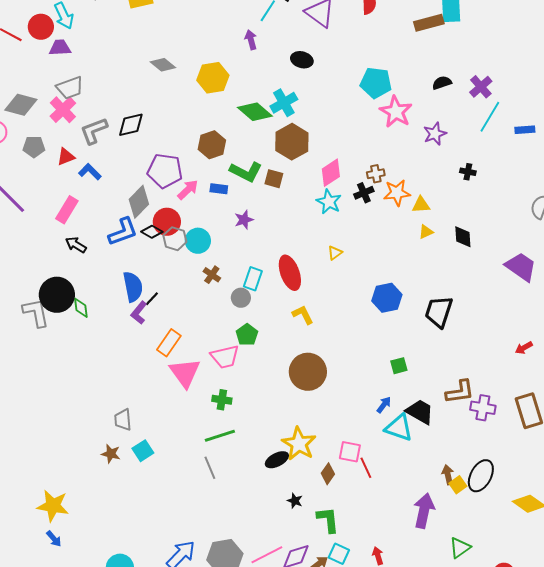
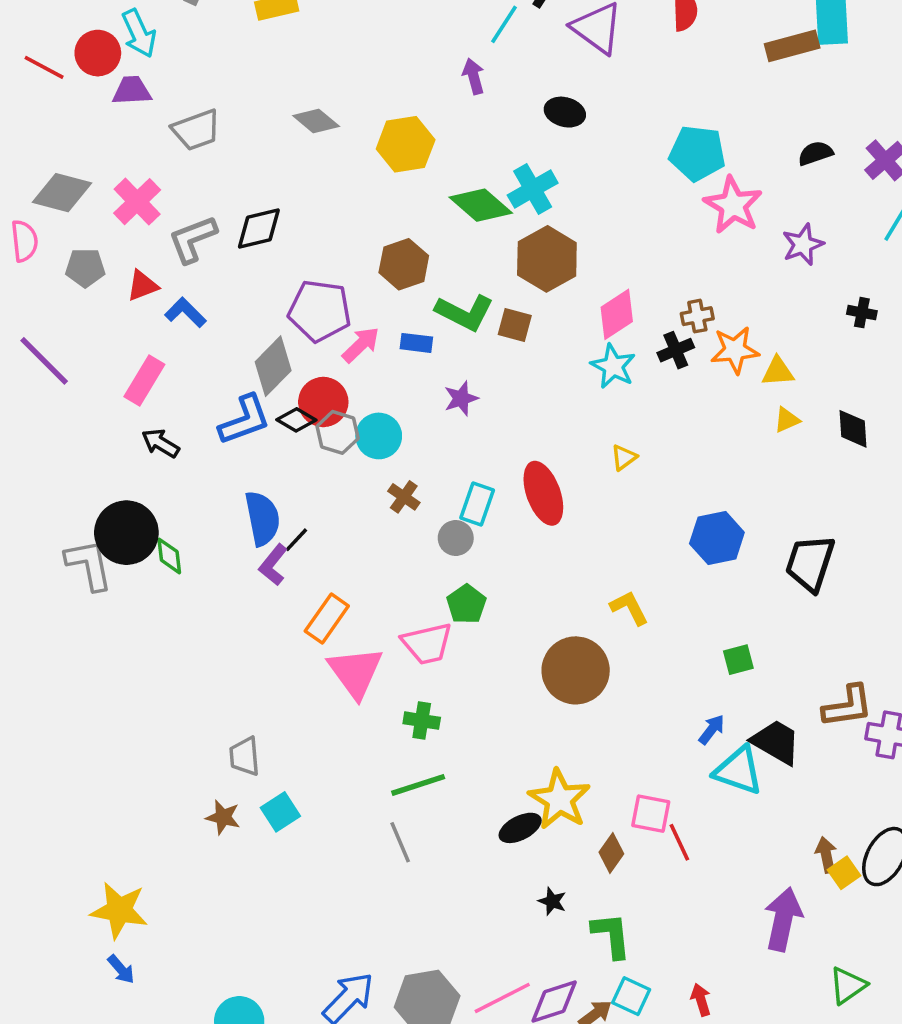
gray trapezoid: (70, 88) -> (196, 130), moved
yellow L-shape: (303, 315) -> (629, 608), moved

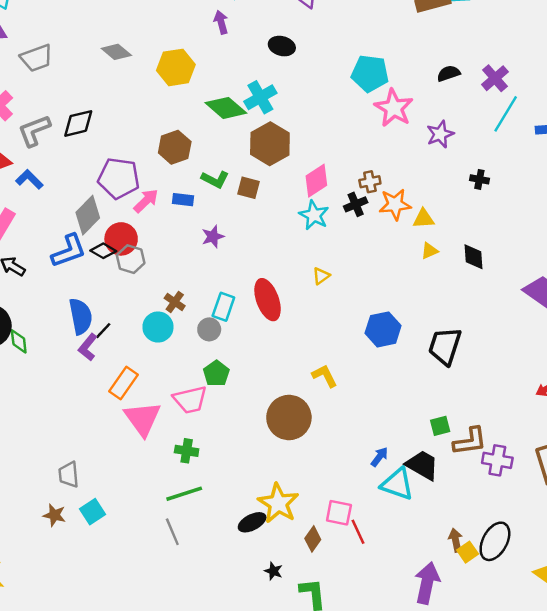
green L-shape: (465, 313) -> (215, 179), size x0.7
cyan circle: (379, 436) -> (158, 327), moved
green square: (738, 660) -> (440, 426), moved

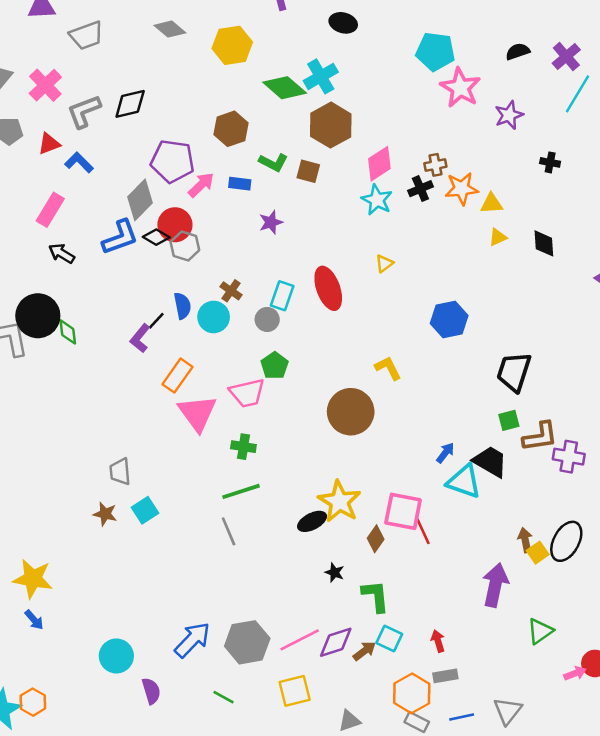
blue semicircle: (81, 316) -> (182, 306), moved, size x0.7
black trapezoid: (445, 346) -> (514, 372), moved
pink square: (339, 513) -> (403, 511), size x1.4

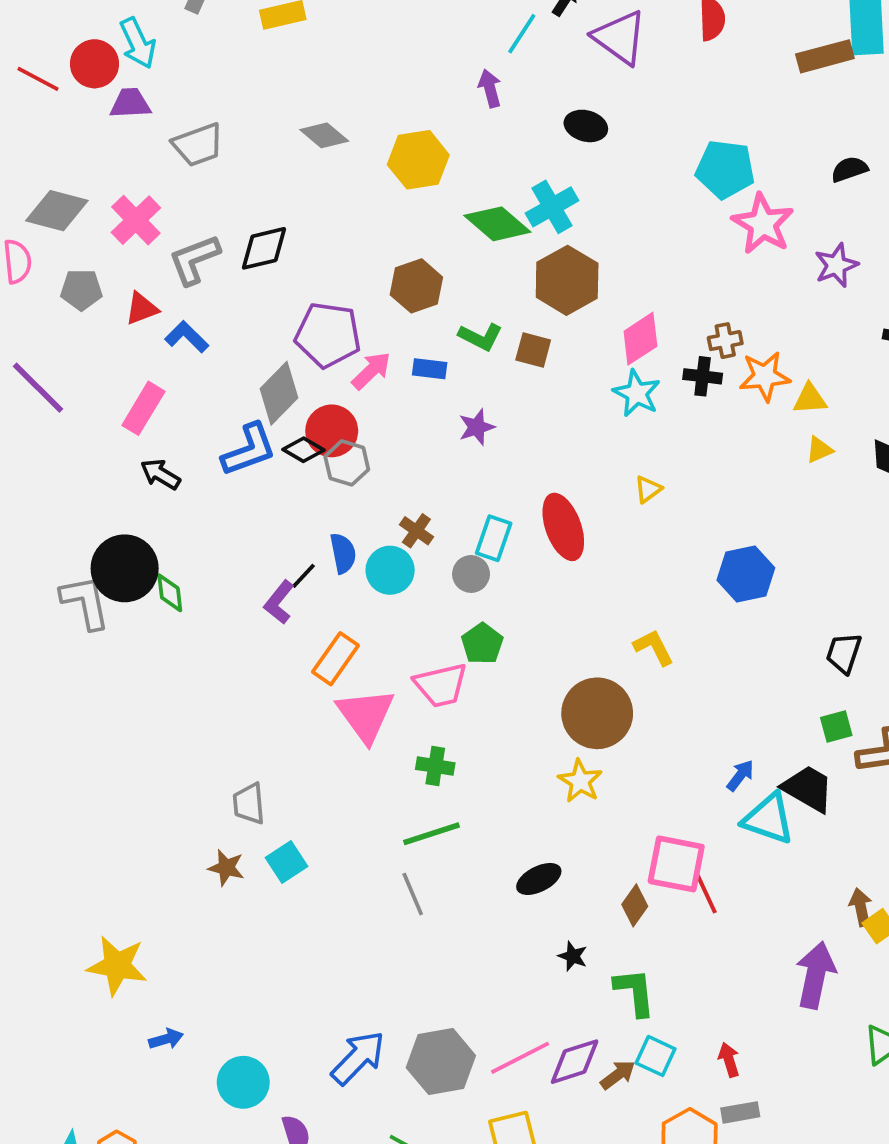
black cross: (420, 189) -> (703, 376), turned 30
black trapezoid: (514, 372) -> (844, 653), size x0.7
yellow star: (339, 501) -> (580, 781), moved, size x0.7
blue arrow: (34, 620) -> (166, 1039), moved, turned -65

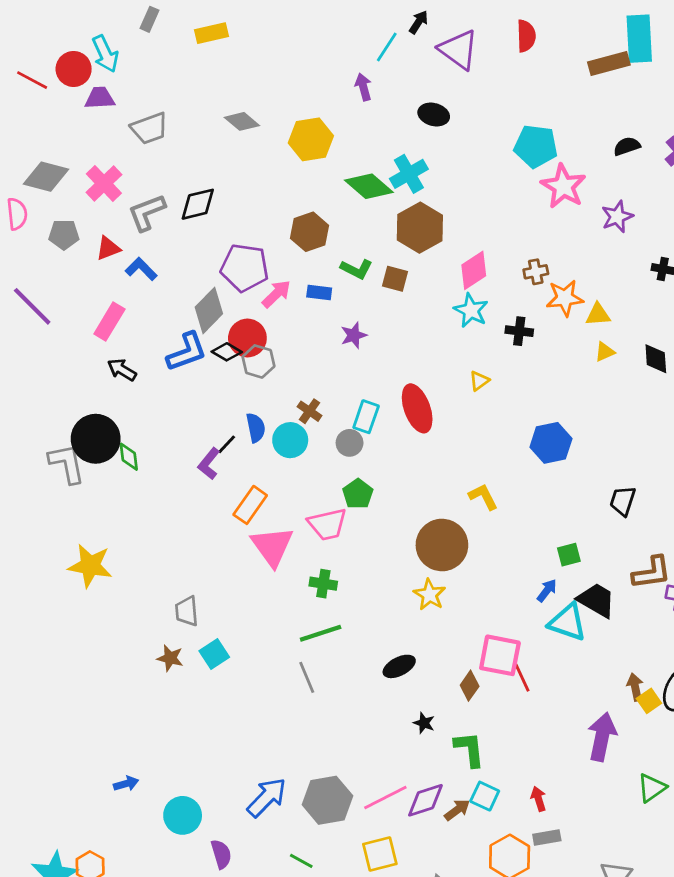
black cross: (703, 376) -> (519, 331), moved
green square: (836, 726) -> (569, 555), moved
yellow star: (117, 966) -> (90, 566), moved

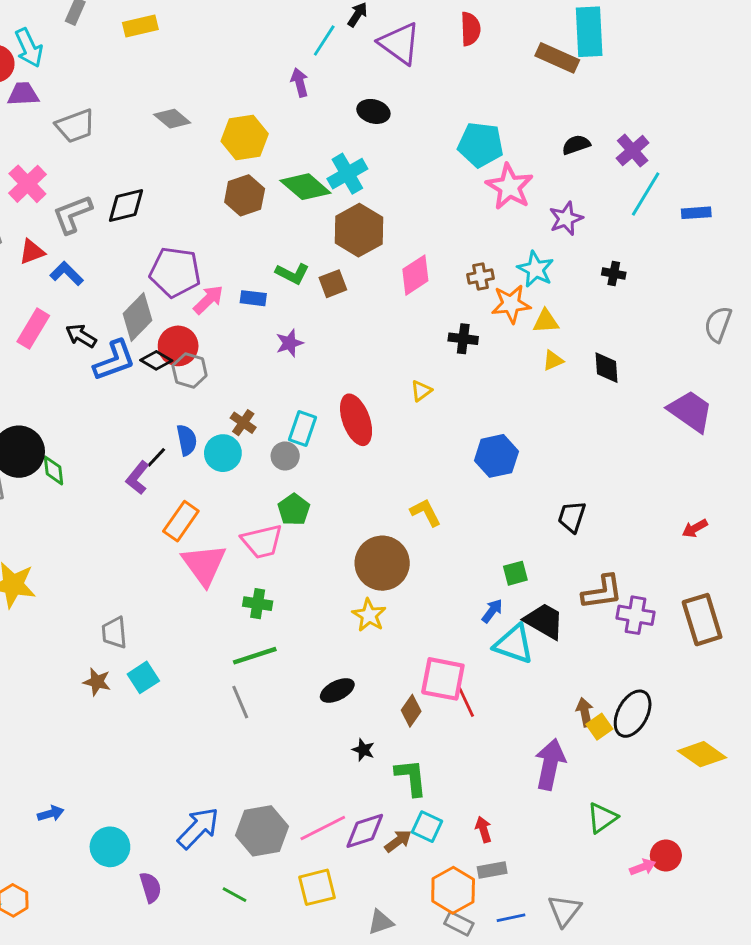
brown rectangle: (609, 63) -> (557, 58), turned 39
brown hexagon: (310, 232) -> (245, 195), moved
brown square: (395, 279) -> (333, 284), turned -36
cyan star: (471, 310) -> (536, 269), moved
black arrow: (122, 370) -> (81, 336), moved

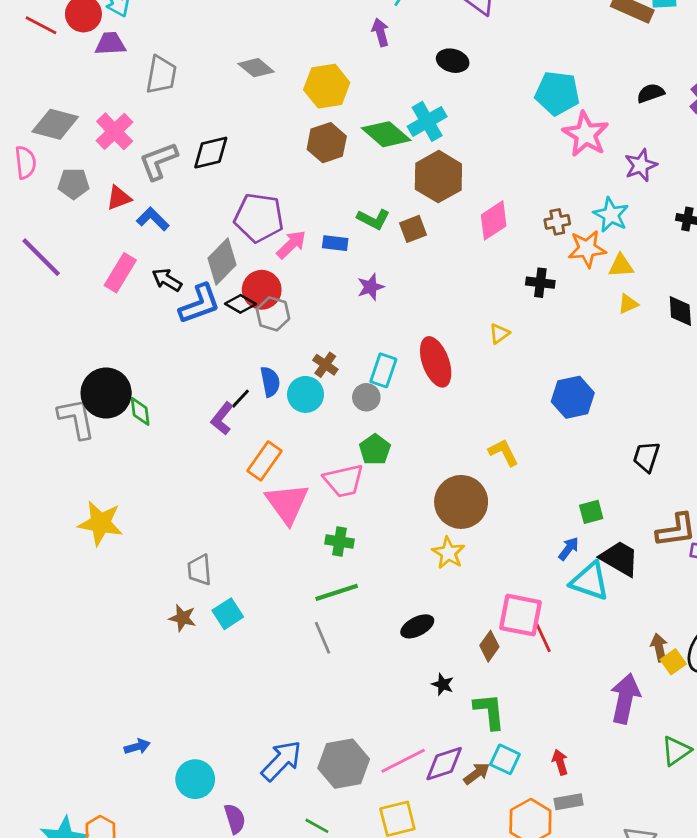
gray trapezoid: (75, 126) -> (161, 75), turned -60

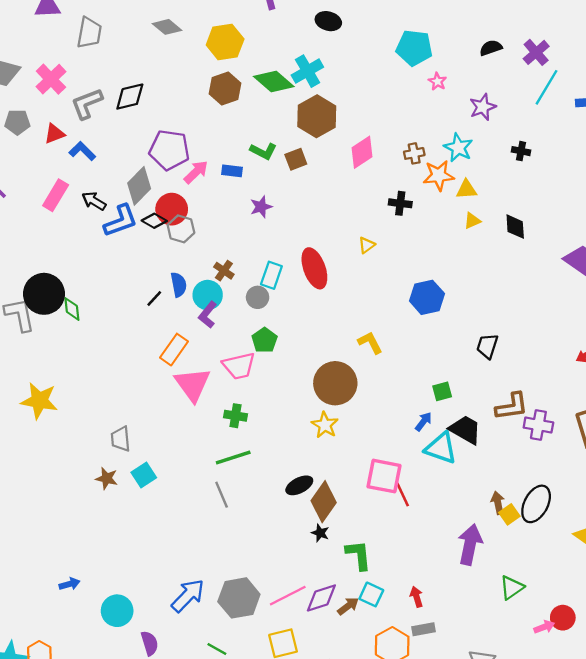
pink star: (586, 134) -> (437, 81), size x0.5
purple L-shape: (222, 418) -> (208, 315), moved
brown diamond: (489, 646) -> (324, 502), moved, size x1.6

